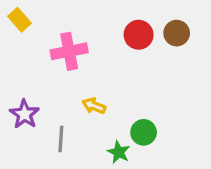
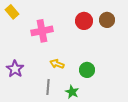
green circle: (144, 132) -> (87, 70), moved
gray line: (61, 139) -> (48, 87), moved

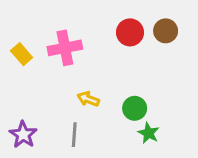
yellow rectangle: (12, 12) -> (22, 54), moved
purple star: (15, 69) -> (23, 135), moved
green star: (72, 92) -> (149, 133), moved

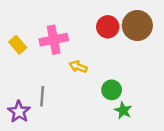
brown circle: (166, 31) -> (137, 26), size x1.5
yellow arrow: (88, 99) -> (78, 67), moved
gray line: (74, 135) -> (42, 96), moved

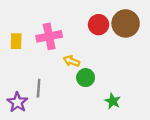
yellow rectangle: (18, 45) -> (16, 41), turned 42
green circle: (112, 90) -> (86, 78), moved

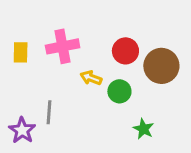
brown circle: (126, 23) -> (161, 66), moved
red circle: (99, 25) -> (125, 51), moved
green circle: (86, 78) -> (119, 91), moved

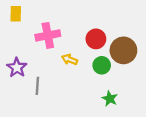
yellow rectangle: (21, 52) -> (16, 14), moved
green circle: (119, 91) -> (102, 65), moved
purple star: (22, 130) -> (17, 68), moved

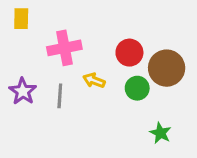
gray line: (37, 86) -> (60, 96), moved
green star: (110, 99) -> (160, 133), moved

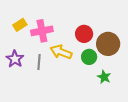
yellow rectangle: (21, 19) -> (20, 25), moved, turned 56
yellow arrow: (94, 80) -> (61, 52), size x1.5
green star: (160, 133) -> (104, 77), moved

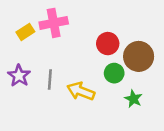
pink cross: (42, 31) -> (54, 23), moved
yellow arrow: (61, 52) -> (81, 91), moved

